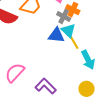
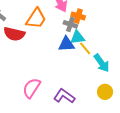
cyan triangle: (68, 31) -> (77, 37), turned -42

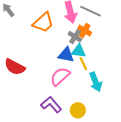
red semicircle: (14, 34) -> (15, 67), moved
pink semicircle: (32, 88) -> (60, 76), moved
yellow circle: (105, 92) -> (78, 110), moved

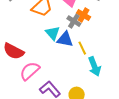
cyan triangle: (79, 51) -> (53, 33), moved, turned 42
pink semicircle: (60, 76) -> (30, 71), moved

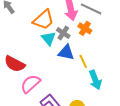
gray cross: (74, 21) -> (63, 33), moved
cyan triangle: (53, 33) -> (49, 38), moved

